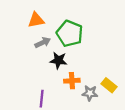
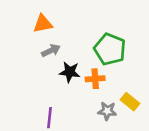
green pentagon: (70, 33) -> (110, 49), moved
orange cross: (72, 81) -> (95, 79), moved

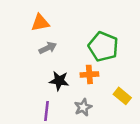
black star: (70, 72) -> (59, 81), moved
gray star: (107, 111) -> (83, 107), moved, turned -30

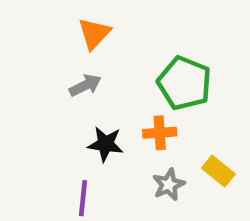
orange triangle: (40, 23) -> (94, 34), moved, turned -36
gray star: (83, 107) -> (169, 185), moved

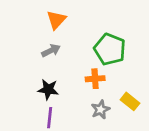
black star: (106, 144) -> (48, 89), moved

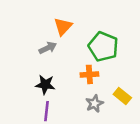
orange triangle: (56, 20) -> (63, 26), moved

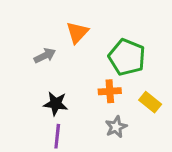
gray arrow: (48, 48) -> (45, 56), moved
yellow rectangle: (122, 96) -> (150, 102), moved

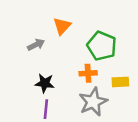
yellow rectangle: (150, 102) -> (120, 82), turned -42
gray star: (116, 127) -> (93, 102), size x1.6

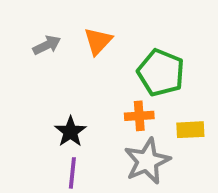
gray arrow: (36, 45) -> (47, 45), moved
black star: (45, 83) -> (70, 132), turned 30

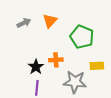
orange cross: (139, 116) -> (56, 60), moved
gray star: (147, 161) -> (75, 82), turned 30

